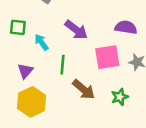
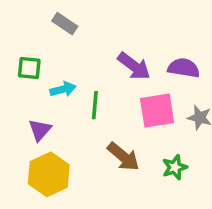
purple arrow: (76, 30) -> (134, 66), moved
cyan arrow: (41, 42) -> (63, 89), turned 112
green line: (63, 65) -> (95, 105), moved

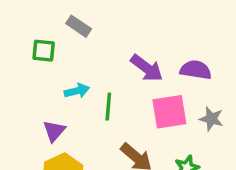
green square: (29, 68) -> (44, 51), moved

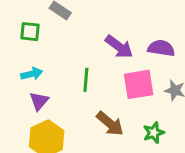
cyan arrow: (77, 91) -> (32, 74), moved

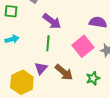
purple arrow: (119, 47) -> (52, 21), moved
pink square: (139, 84) -> (83, 46), turned -30
purple triangle: (39, 101) -> (41, 68), moved

